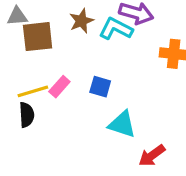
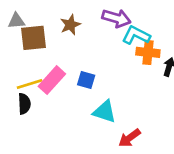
cyan L-shape: (116, 29) -> (136, 35), moved
pink rectangle: (59, 87) -> (52, 80), size x1.5

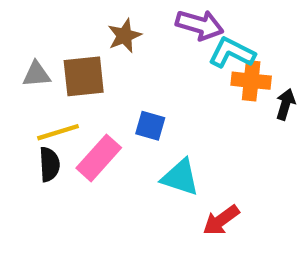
gray triangle: (16, 21) -> (36, 74), moved
brown square: (33, 38) -> (84, 76), moved
pink rectangle: (52, 80) -> (99, 158), moved

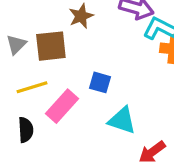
gray triangle: (36, 74) -> (16, 44), turned -40
black semicircle: (49, 164) -> (26, 130), moved

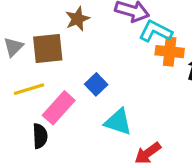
blue square: (100, 82) -> (96, 84), turned 30
black semicircle: (26, 130) -> (40, 136), moved

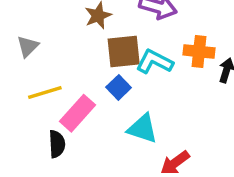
cyan L-shape: (156, 31) -> (154, 62), moved
brown square: (48, 48) -> (124, 51), moved

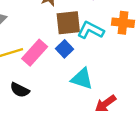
pink rectangle: (77, 113) -> (35, 53), moved
black semicircle: (57, 144) -> (20, 90), turned 120

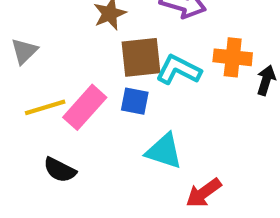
blue square: (64, 49) -> (135, 101), turned -35

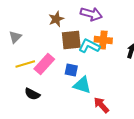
orange cross: (233, 57) -> (103, 40), moved
blue square: (135, 101) -> (71, 70), moved
red arrow: (204, 193) -> (101, 105), turned 84

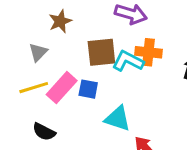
brown star: (56, 19) -> (60, 21), moved
gray triangle: (15, 37) -> (38, 52), moved
blue square: (71, 70) -> (88, 89), moved

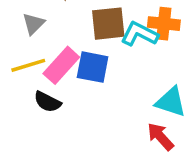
blue square: (88, 89) -> (93, 67), size x1.4
cyan triangle: (118, 118) -> (171, 102), moved
black semicircle: (44, 132) -> (47, 102), moved

